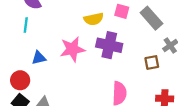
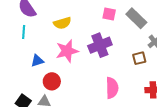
yellow semicircle: (94, 19) -> (62, 23), moved
purple cross: (109, 45) -> (100, 45), turned -30
red circle: (20, 80) -> (52, 81), moved

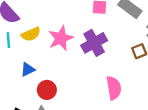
yellow semicircle: (62, 23) -> (31, 34), moved
pink star: (67, 51) -> (61, 38), moved

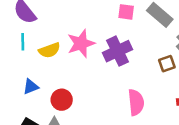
yellow semicircle: (31, 34) -> (49, 50), moved
blue triangle: (28, 69) -> (31, 87), moved

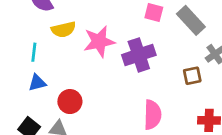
cyan line: (23, 42) -> (34, 52), moved
yellow semicircle: (49, 50) -> (64, 29), moved

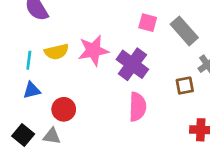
yellow semicircle: (64, 29) -> (56, 52), moved
purple cross: (139, 55) -> (132, 64), turned -36
pink semicircle: (152, 115) -> (137, 107), moved

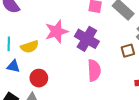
yellow semicircle: (56, 52) -> (30, 47), moved
blue triangle: (32, 90) -> (13, 66), turned 32

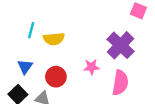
pink star: (56, 32) -> (91, 67), moved, size x0.6
blue triangle: (13, 66) -> (25, 67), moved, turned 40

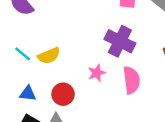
cyan line: (31, 30) -> (23, 54), turned -49
blue triangle: (25, 67) -> (28, 94), turned -42

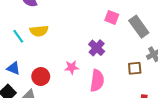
purple cross: (120, 41) -> (97, 48), size x0.7
yellow semicircle: (49, 56) -> (39, 31), moved

